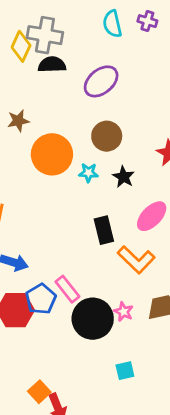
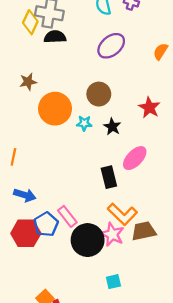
purple ellipse: (101, 81) -> (111, 46), moved
black rectangle: (104, 230) -> (109, 177), moved
orange L-shape: (136, 260) -> (122, 214), moved
pink star: (124, 312) -> (112, 234), size x1.5

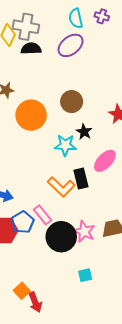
purple ellipse: (111, 46) -> (71, 45), moved
cyan star: (84, 123) -> (65, 145), moved, size x1.5
orange L-shape: (122, 214) -> (61, 187), moved

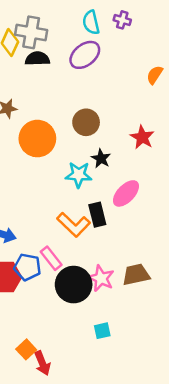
blue pentagon: (23, 222) -> (27, 267), turned -30

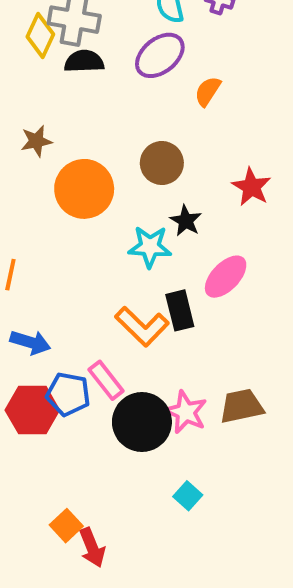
orange semicircle: (155, 75) -> (208, 91), moved
cyan square: (102, 331) -> (188, 496), turned -35

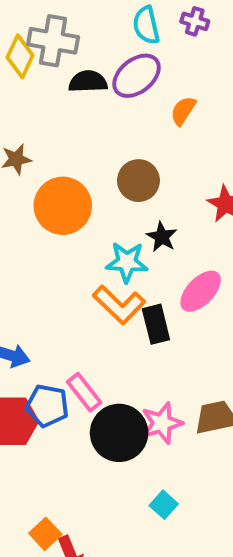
black semicircle: (84, 61) -> (88, 82), moved
orange L-shape: (142, 326) -> (119, 305), moved
pink star: (186, 412) -> (162, 423), turned 30

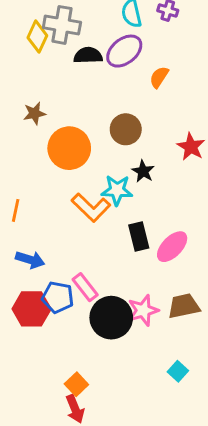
pink ellipse: (201, 291) -> (172, 247), moved
orange L-shape: (119, 305) -> (91, 208), moved
cyan square: (164, 505) -> (178, 371), moved
orange square: (45, 534) -> (76, 384), moved

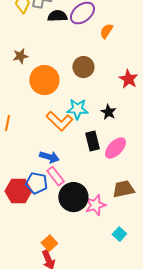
black star: (143, 171) -> (108, 112), moved
blue arrow: (30, 260) -> (49, 157), moved
pink star: (143, 310) -> (95, 205), moved

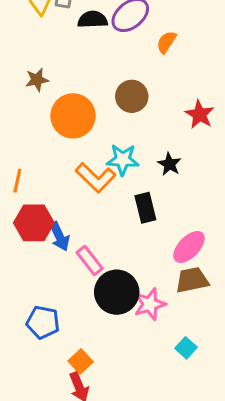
pink ellipse: (115, 148) -> (189, 247), moved
blue arrow: (49, 157) -> (59, 236), moved, turned 48
blue pentagon: (36, 183) -> (43, 322), moved
red hexagon: (18, 191) -> (34, 223), moved

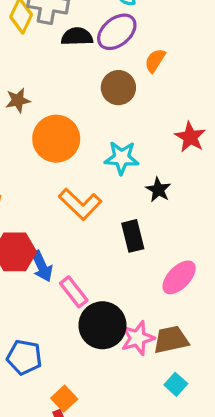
brown circle: (132, 96) -> (118, 88), moved
cyan star: (123, 160) -> (122, 158), moved
brown trapezoid: (192, 280) -> (171, 340), moved

